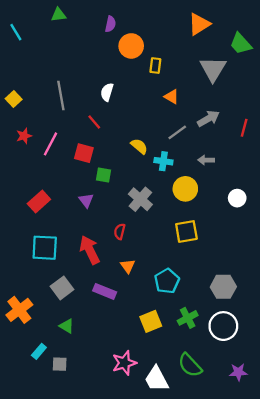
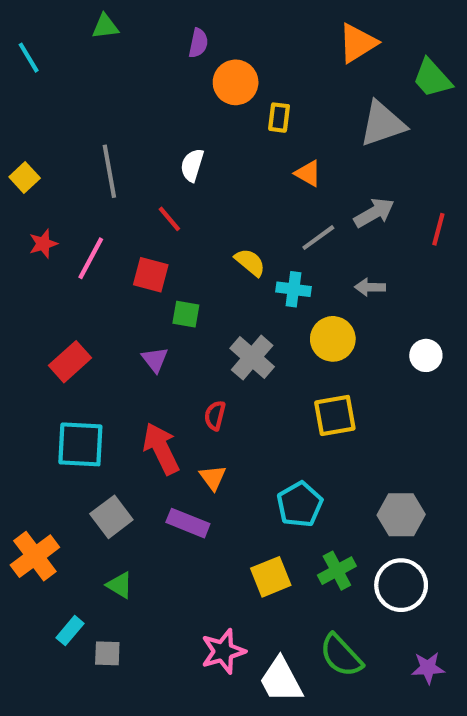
gray triangle: (213, 69) -> (382, 124), turned 40
orange triangle: (128, 266) -> (213, 478), moved

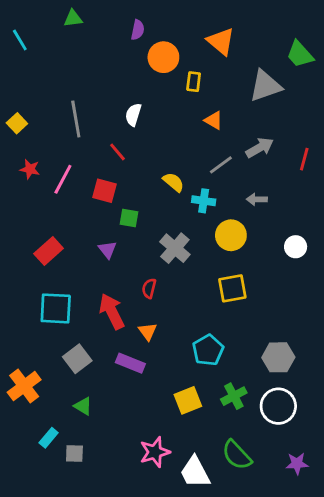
orange triangle: (358, 43) -> (221, 41), moved, turned -48
red star: (43, 244) -> (30, 169), turned 30

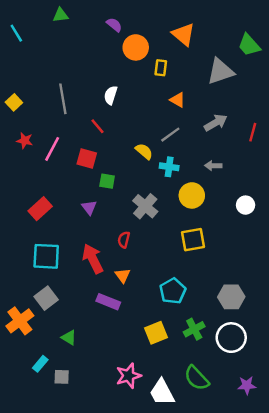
purple semicircle: (138, 30) -> (114, 25), turned -63
gray line: (221, 165) -> (170, 135), moved
gray square: (77, 359) -> (46, 298), moved

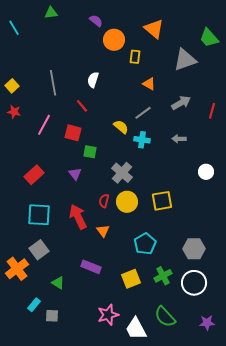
red star: (25, 141) -> (14, 112), moved
yellow circle: (192, 195) -> (127, 202), moved
purple rectangle: (108, 302) -> (91, 267), moved

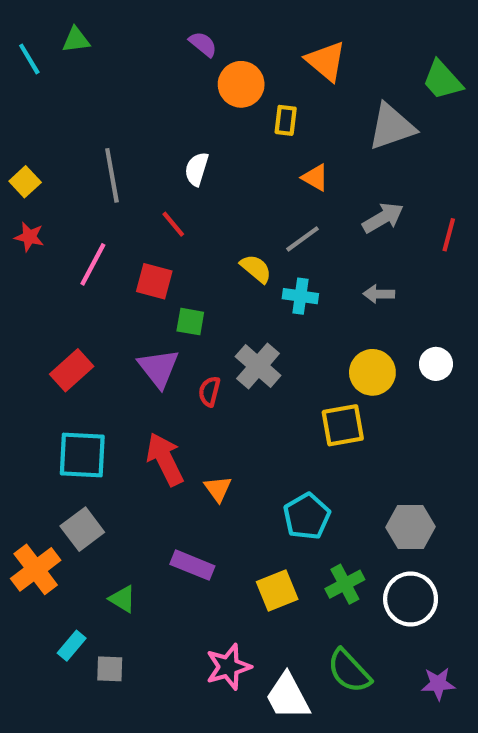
green triangle: (51, 13) -> (76, 40), moved
purple triangle: (75, 174) -> (159, 368), size x1.5
red semicircle: (104, 201) -> (209, 391), moved
yellow circle: (127, 202) -> (372, 372), moved

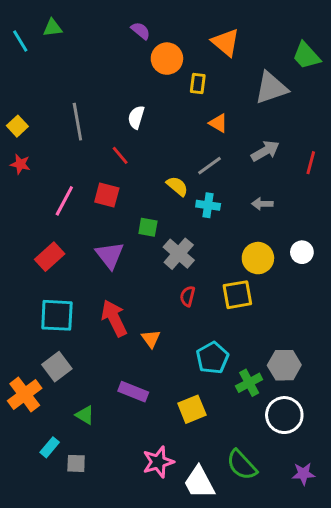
pink line: (93, 264) -> (64, 201), moved
green square: (190, 322) -> (148, 227), moved
red semicircle: (209, 391) -> (188, 296), moved
green cross: (345, 584) -> (249, 383), moved

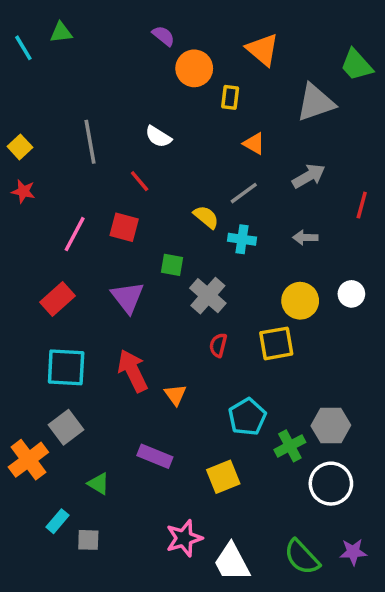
white semicircle: (136, 117) -> (158, 137), turned -75
red line: (311, 163) -> (362, 205), moved
green semicircle: (242, 465) -> (302, 557), moved

